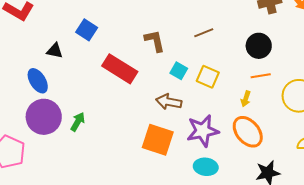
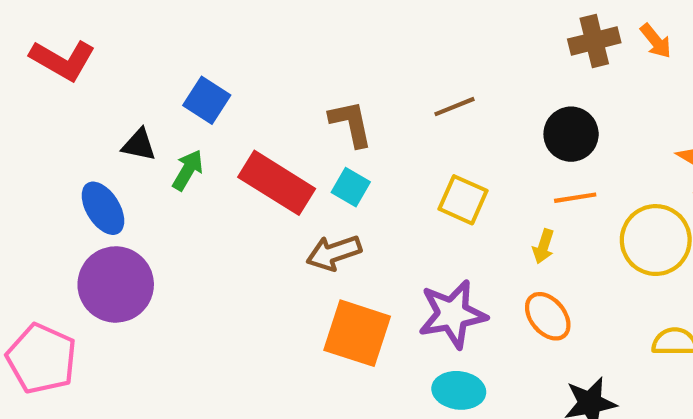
cyan square: (179, 71) -> (351, 187), moved
brown arrow: (169, 102) -> (334, 253), moved, turned -30
green arrow: (78, 122) -> (188, 170), moved
orange ellipse: (248, 132) -> (548, 316), size x0.7

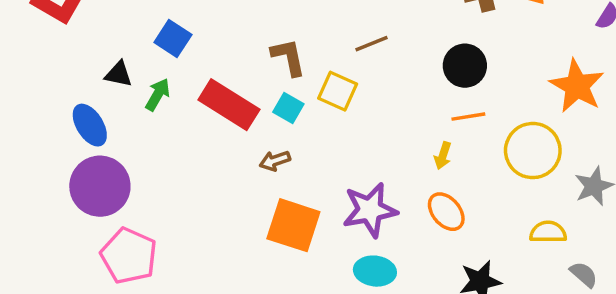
yellow square: (463, 200) -> (338, 91), moved
brown arrow: (334, 253) -> (275, 161), size x0.7
pink pentagon: (42, 359) -> (129, 256), moved

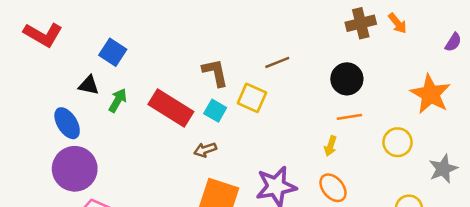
blue square: (173, 38) -> (113, 52), moved
yellow circle: (533, 151) -> (398, 142), size x0.7

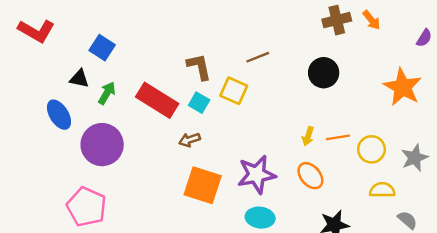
orange line: (349, 117) -> (338, 137), moved
yellow circle: (398, 142) -> (371, 149), moved
purple circle: (75, 169) -> (102, 145), moved

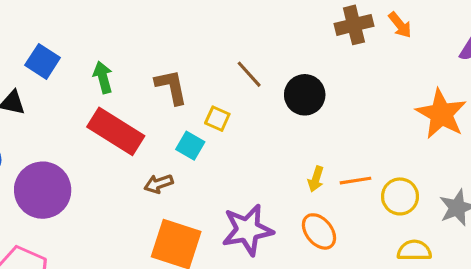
brown line: (258, 57) -> (249, 74), turned 70
black circle: (324, 73) -> (305, 95), moved
yellow square: (234, 91) -> (217, 119), size x0.7
green arrow: (107, 93) -> (103, 77), moved, turned -45
cyan square: (199, 103) -> (190, 146), moved

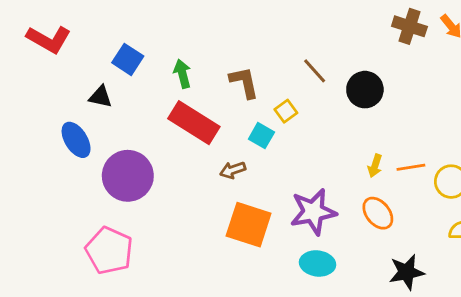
brown cross: (354, 25) -> (409, 26), turned 32
yellow square: (217, 119) -> (286, 111), turned 30

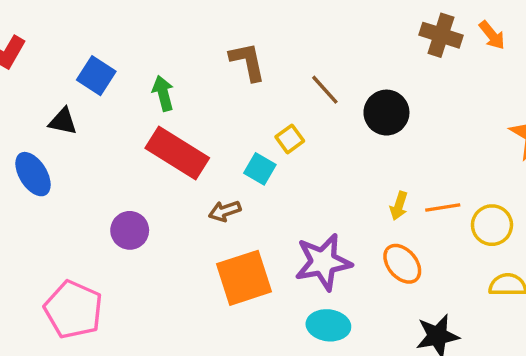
brown L-shape: (244, 82) -> (248, 62), moved
purple circle: (128, 176) -> (130, 230), moved, size x0.6
orange square: (249, 225) -> (244, 278), turned -36

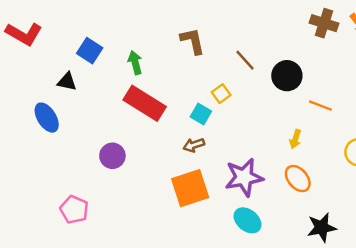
orange line: (443, 208) -> (320, 106), moved, turned 30
brown arrow: (225, 211) -> (194, 145), moved
pink pentagon: (73, 310) -> (74, 210), size x0.7
cyan ellipse: (328, 325) -> (247, 220), turned 32

